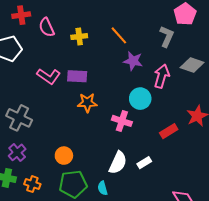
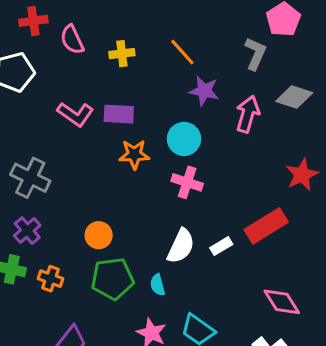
cyan circle: (140, 99) -> (184, 139), moved
red rectangle: (169, 131) -> (266, 226), moved, size x1.5

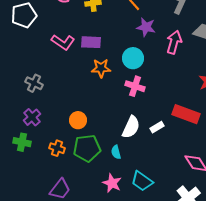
gray cross: (30, 178) -> (34, 83), size x0.7
red rectangle: (266, 226) -> (186, 114), turned 52
orange cross: (50, 279) -> (57, 148), moved

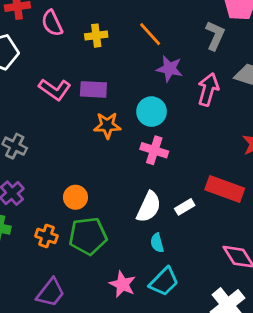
cyan semicircle: (116, 152) -> (157, 243), moved
cyan trapezoid: (142, 181) -> (164, 282), turned -80

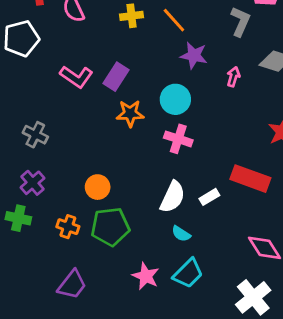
yellow cross: (96, 36) -> (132, 16), moved
purple rectangle: (93, 89) -> (116, 77), turned -60
pink arrow: (208, 89) -> (233, 77), size x0.6
cyan semicircle: (157, 243) -> (181, 234), turned -42

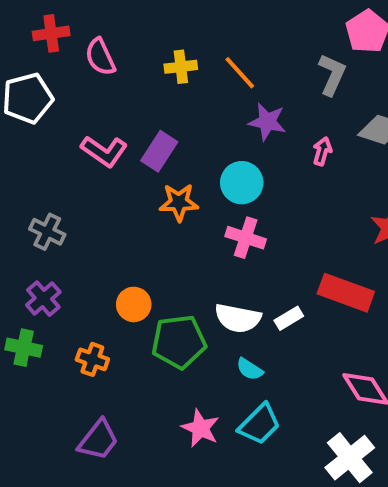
white semicircle: (173, 197) -> (238, 318), turned 76
green pentagon: (110, 227) -> (179, 342), moved

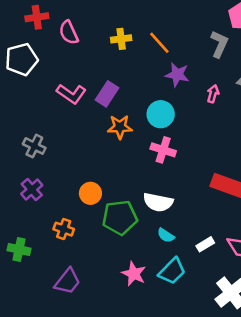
white rectangle: (289, 318) -> (205, 244), moved
green cross: (24, 348) -> (19, 249), moved

